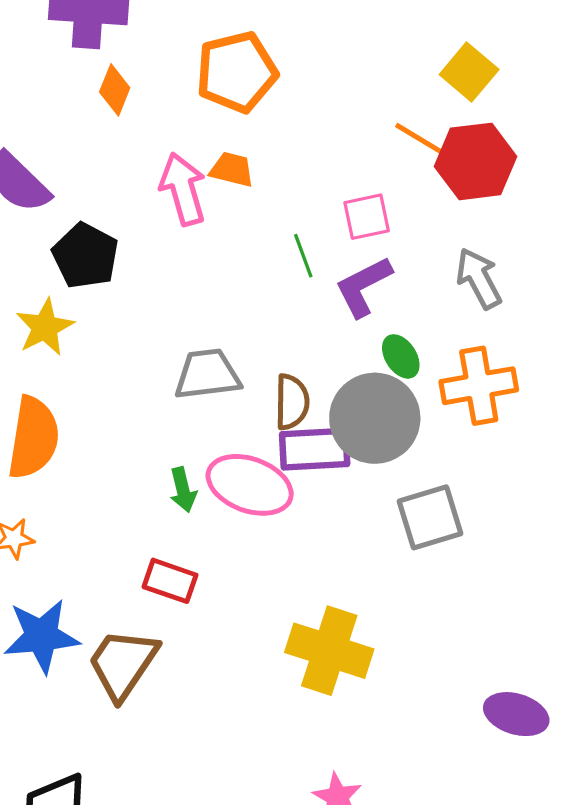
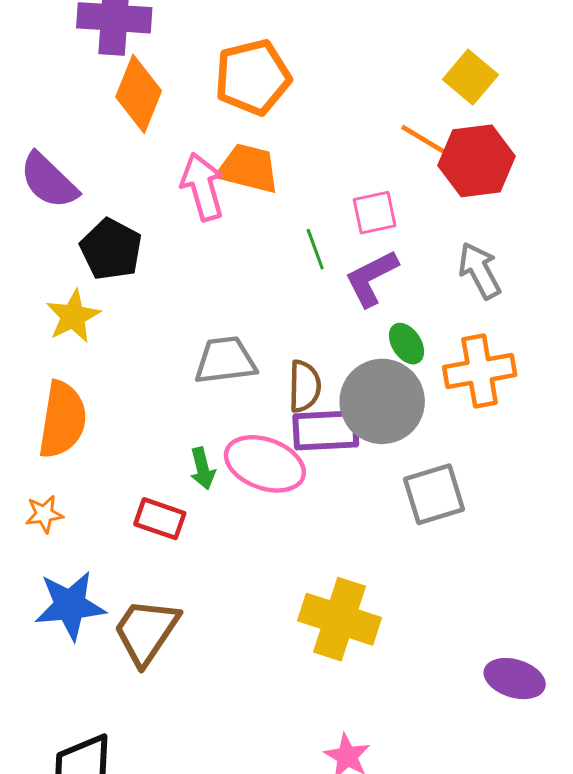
orange diamond: (115, 90) -> (139, 94), size x1.6
orange trapezoid: (232, 170) -> (248, 168), size x1.5
red rectangle: (170, 581) -> (160, 519), moved

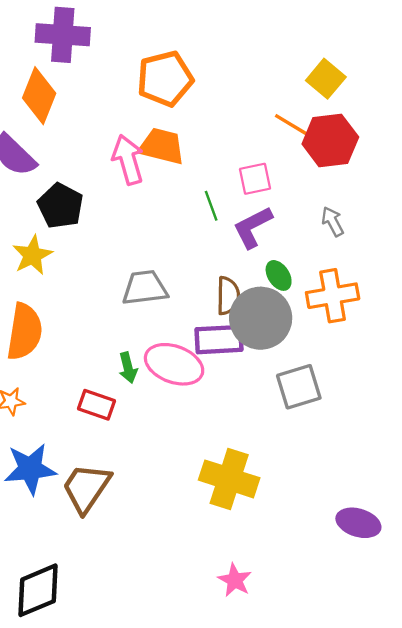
orange diamond: (139, 94) -> (39, 96), moved
gray arrow: (480, 270) -> (333, 221), size x0.7
brown semicircle: (304, 386) -> (228, 296), moved

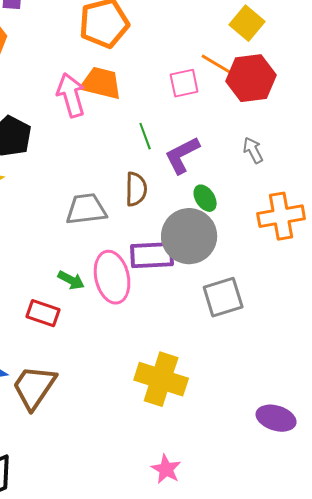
pink square: (255, 179) -> (184, 83), moved
brown semicircle: (228, 296) -> (136, 189), moved
orange cross: (333, 296) -> (281, 216), moved
pink ellipse: (174, 364) -> (112, 277), turned 57
green arrow: (128, 368) -> (71, 280), turned -48

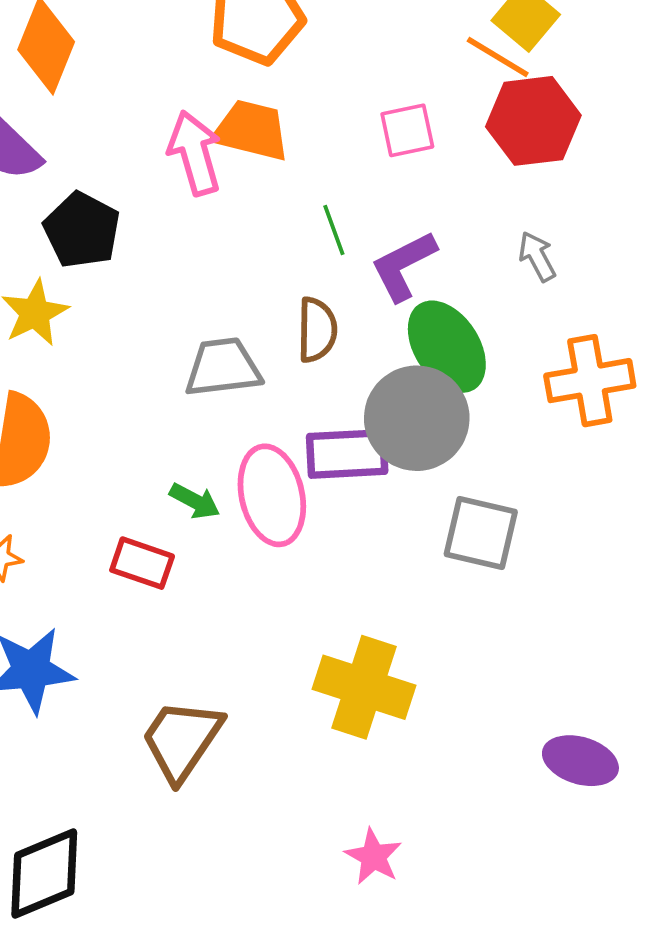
orange line: (218, 65) -> (498, 57), moved
green ellipse: (205, 198) -> (447, 347), size x1.8
gray square: (223, 297) -> (481, 533), turned 30
brown trapezoid: (34, 387) -> (182, 740), moved

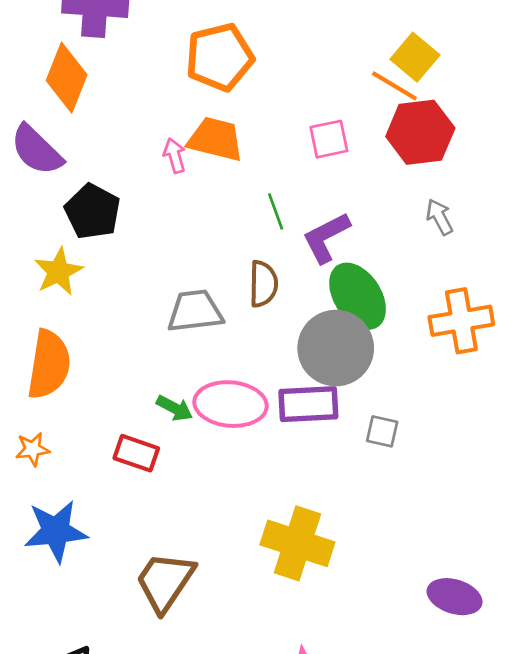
pink arrow: (195, 153) -> (175, 155), size x0.6
gray arrow: (537, 256) -> (439, 217), moved
purple rectangle: (347, 454) -> (308, 404), moved
pink ellipse: (272, 495) -> (231, 404), turned -72
gray square: (481, 533) -> (382, 431), size x0.6

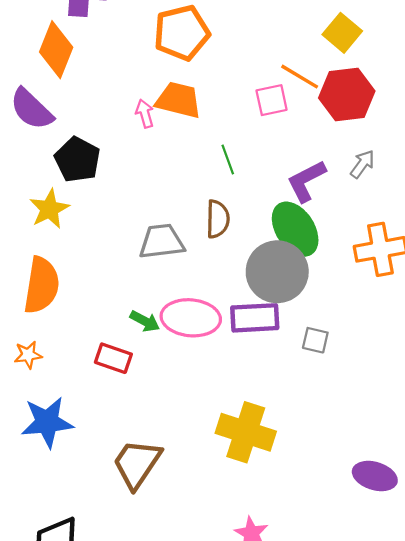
orange line: (394, 86) -> (300, 77), moved
gray arrow: (439, 217) -> (362, 164), turned 64
purple L-shape: (326, 237) -> (306, 181), moved

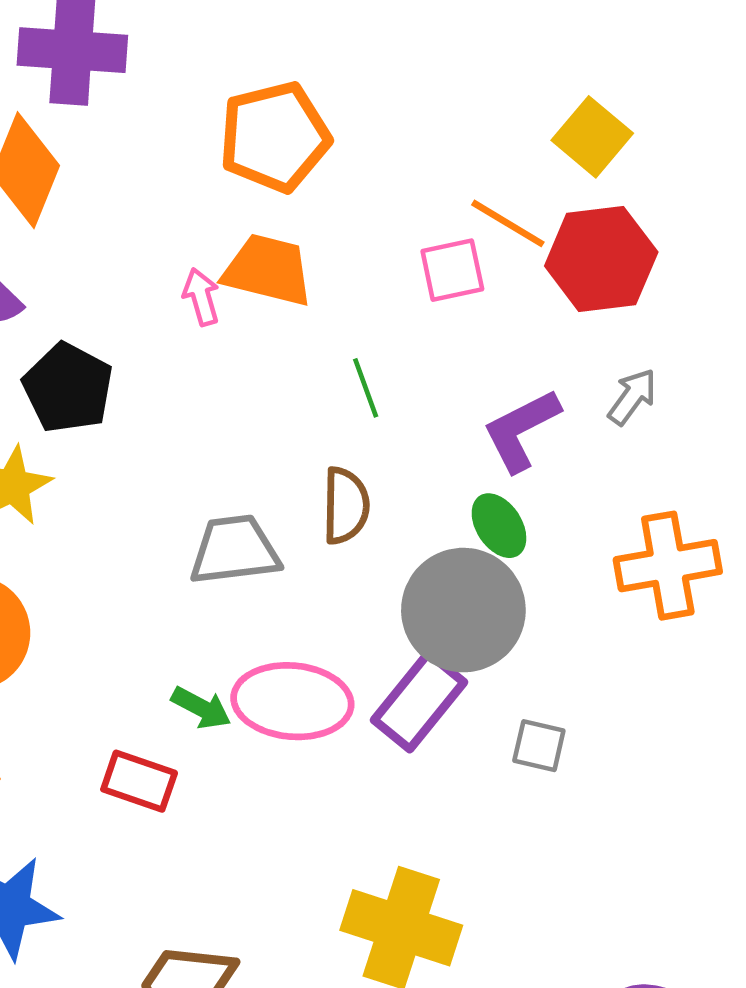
green ellipse: (295, 229) -> (499, 526), size x0.6
purple rectangle: (255, 318) -> (419, 701), turned -48

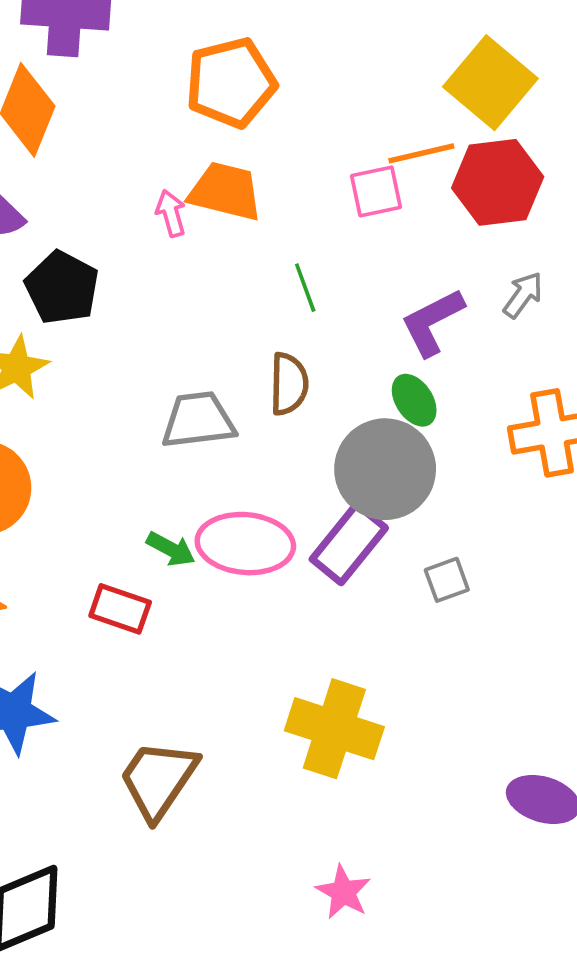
yellow square: (592, 137) -> (490, 83), size x1.4
orange line: (508, 223) -> (421, 153), turned -44
gray square: (539, 746) -> (447, 580), turned -33

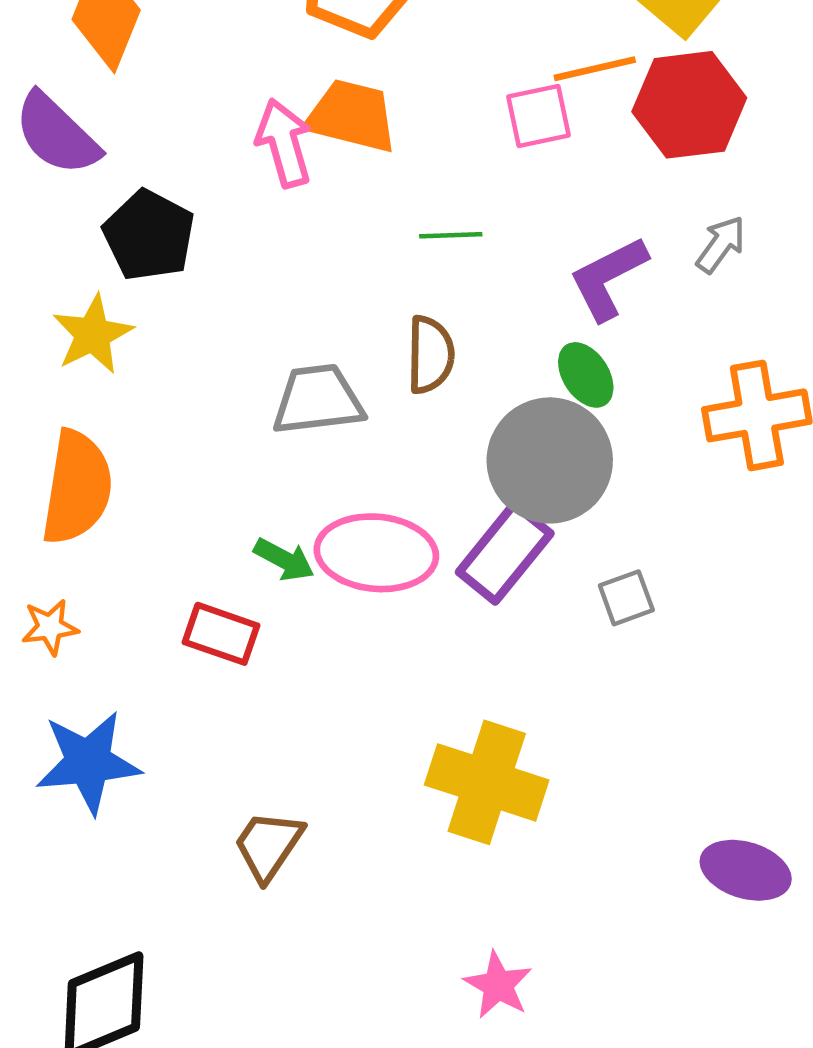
pink arrow: (171, 213) -> (284, 143), size x1.5
green line: (305, 288) -> (451, 235), turned -72
brown trapezoid: (158, 780) -> (268, 845), size x0.7

